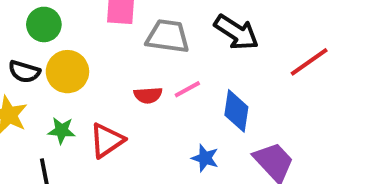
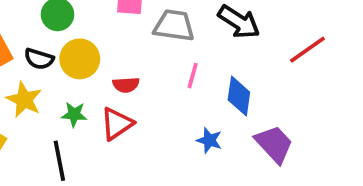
pink line: (187, 89) -> (193, 76), turned -45
red semicircle: (148, 95) -> (126, 85), moved

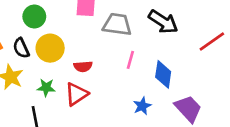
black semicircle: (39, 59) -> (21, 48), turned 48
blue star: (209, 140) -> (142, 106), turned 30

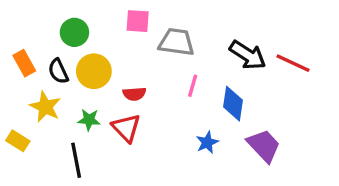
black arrow: (163, 22) -> (248, 55), moved
red line: (212, 41) -> (293, 63), turned 60
red triangle: (76, 94) -> (126, 128), turned -40

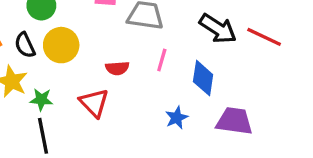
red semicircle: (134, 94) -> (117, 68), moved
green star: (89, 120) -> (41, 100), moved
purple trapezoid: (264, 146) -> (234, 121), turned -39

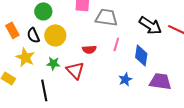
green star: (41, 100) -> (53, 63), moved

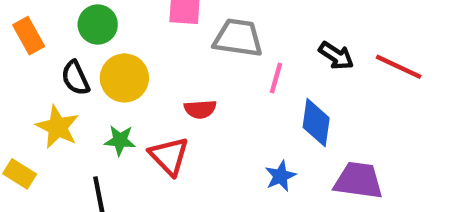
black arrow: (150, 25) -> (336, 56), size x0.7
orange rectangle: (12, 30) -> (29, 36), moved
pink line: (116, 44) -> (276, 78), moved

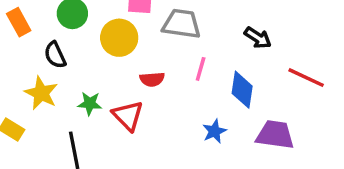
red line: (399, 67) -> (306, 78), moved
yellow circle: (124, 78) -> (119, 38), moved
pink line: (276, 78) -> (201, 69), moved

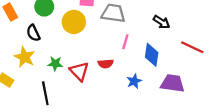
red semicircle: (152, 79) -> (106, 64), moved

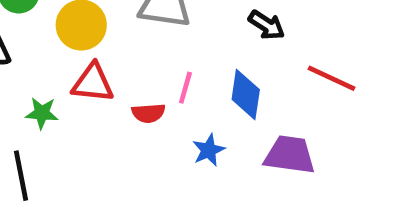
pink line: (125, 42) -> (185, 88), moved
red triangle: (79, 71) -> (93, 83), moved, turned -40

